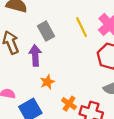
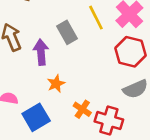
gray rectangle: (46, 31) -> (67, 32), moved

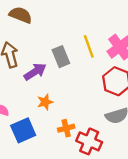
purple arrow: (41, 52) -> (35, 72), turned 55
orange cross: (82, 109) -> (66, 128), turned 35

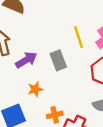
gray rectangle: (61, 57) -> (58, 60), moved

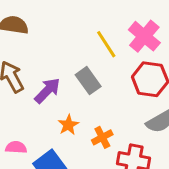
orange cross: (55, 115) -> (102, 137), moved

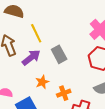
yellow line: (106, 44) -> (36, 33), moved

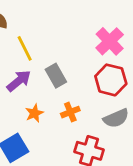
orange cross: (64, 93) -> (70, 112), moved

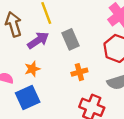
orange star: (34, 113) -> (32, 69), moved

